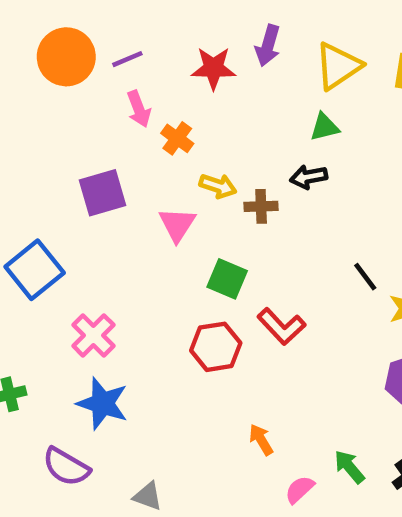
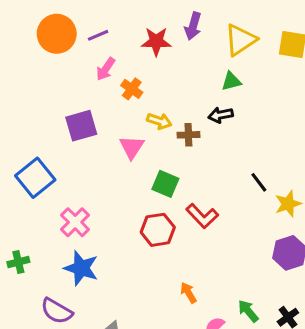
pink arrow: (139, 109) -> (106, 69), turned 55

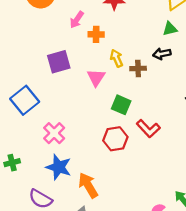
orange cross: (132, 89) -> (96, 34), turned -35
yellow arrow: (159, 121) -> (116, 58), turned -132
orange arrow: (188, 293) -> (88, 185), moved, size x1.6

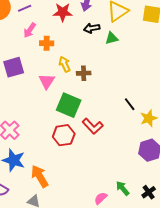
black arrow: (162, 54) -> (92, 28), moved
green square: (121, 105) -> (69, 105), size x1.4

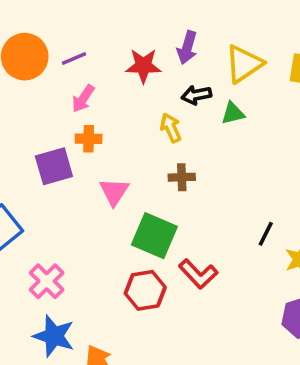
orange cross: (47, 43) -> (89, 139), moved
yellow arrow: (65, 64) -> (171, 128), moved
black line: (130, 104) -> (266, 234), turned 64

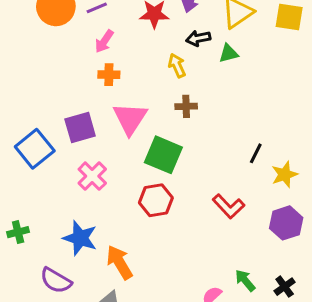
purple square: (54, 166) -> (80, 128), moved
pink triangle: (114, 192) -> (130, 118), size x1.4
red L-shape: (198, 274) -> (229, 206), moved
pink cross: (47, 281) -> (92, 176), moved

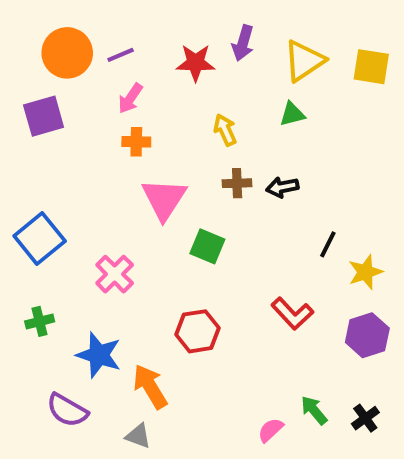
black arrow: (198, 38) -> (282, 187), moved
purple square: (80, 128) -> (44, 116), moved
green square: (163, 155) -> (207, 246), size x0.7
red hexagon: (156, 200) -> (198, 331), moved
green cross: (18, 232) -> (40, 321), moved

